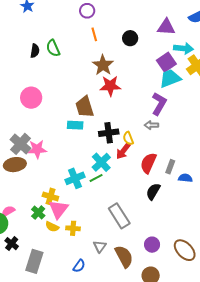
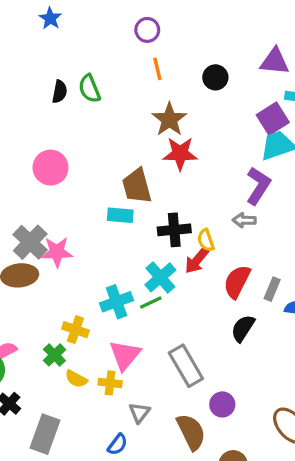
pink triangle: (58, 209) -> (125, 355), moved
purple circle: (152, 245) -> (222, 404), moved
gray triangle: (100, 246) -> (139, 413), moved

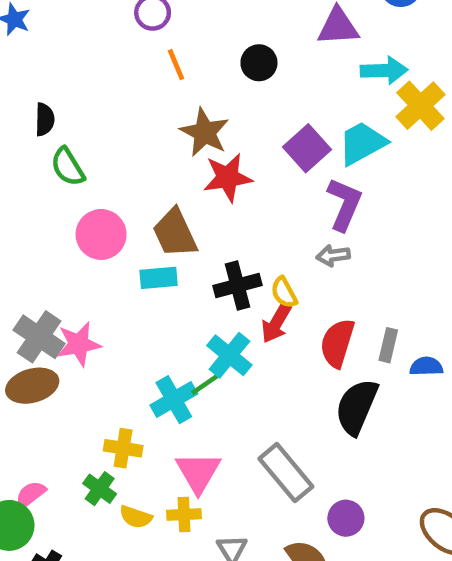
green semicircle: (89, 89) -> (68, 167), moved
purple square: (273, 119) -> (307, 148), moved
pink circle: (51, 168) -> (101, 234), moved
green line: (151, 303) -> (205, 384), moved
black semicircle: (243, 328) -> (357, 407), size x1.4

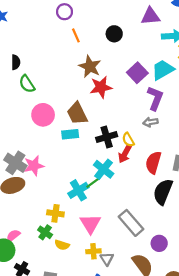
yellow cross: (184, 515) -> (93, 251), moved

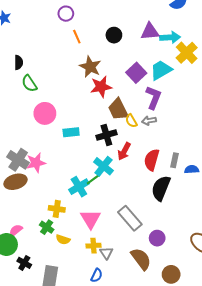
purple triangle: (150, 16) -> (150, 32), moved
brown trapezoid: (77, 113) -> (118, 109), moved
yellow semicircle: (128, 140) -> (131, 121), moved

